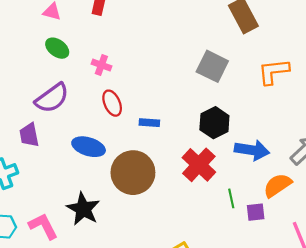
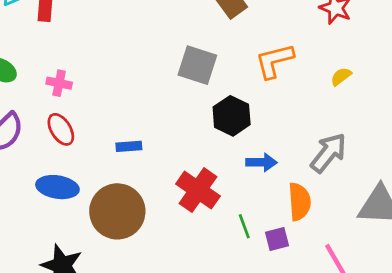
red ellipse: (112, 103) -> (61, 129), moved
black hexagon: (214, 123) -> (232, 116), moved
blue arrow: (252, 150) -> (261, 162), size x0.7
orange semicircle: (277, 185) -> (299, 202), turned 128

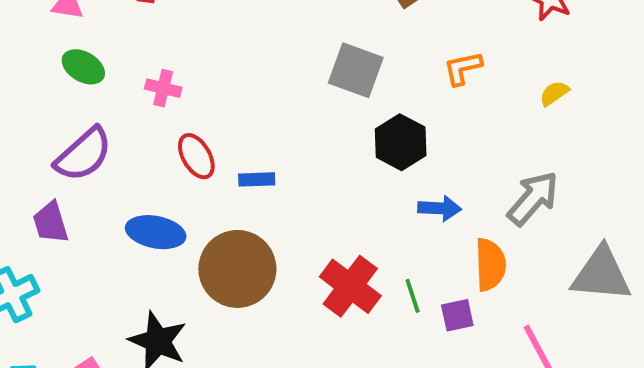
orange L-shape: (274, 61) -> (463, 68), size x0.7
red ellipse: (61, 129) -> (196, 156), moved
red cross: (198, 190) -> (350, 286), moved

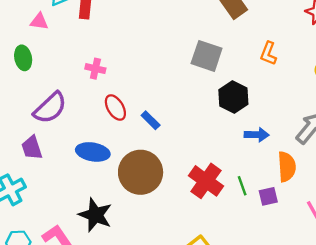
green ellipse: (83, 67) -> (23, 58), moved, turned 50
orange L-shape: (463, 68) -> (268, 53), turned -55
blue rectangle: (257, 179) -> (151, 120), turned 48

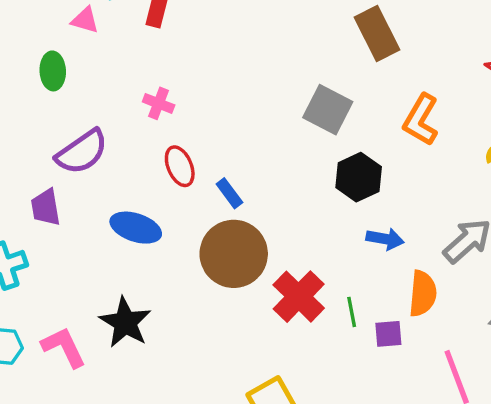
orange L-shape: (268, 53) -> (421, 120), size x1.4
brown circle: (141, 172) -> (234, 254), moved

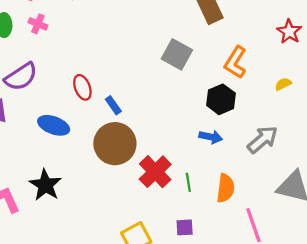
pink cross: (159, 103) -> (38, 24), moved
black hexagon: (359, 177) -> (221, 99), moved
orange semicircle: (423, 294) -> (226, 188), moved
purple square: (388, 334) -> (185, 227), moved

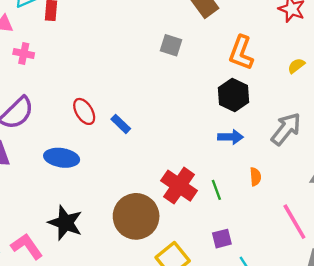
gray square: (177, 54) -> (171, 45), moved, size x0.7
brown circle: (115, 144) -> (136, 216), moved
orange semicircle: (226, 188) -> (255, 177), moved, size x0.6

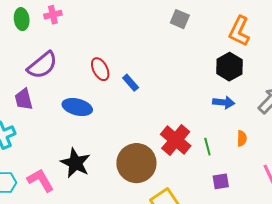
pink cross: (24, 53) -> (53, 15), turned -30
purple square: (222, 239) -> (221, 181), moved

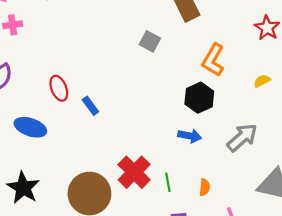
orange semicircle: (242, 138) -> (205, 187), moved

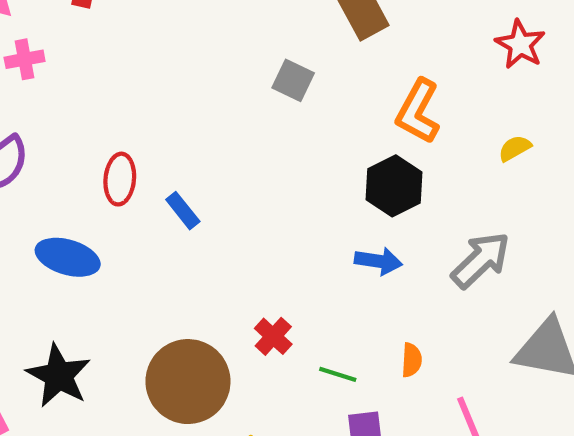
red ellipse: (59, 88) -> (120, 179), turned 30
red cross: (134, 172) -> (273, 336), size x0.6
green line: (168, 182) -> (338, 374), moved, turned -60

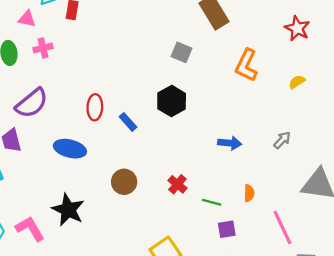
black hexagon: (394, 186) -> (172, 101), moved
gray arrow: (481, 260) -> (282, 140), size x0.6
brown circle: (188, 382) -> (124, 182), moved, size x0.6

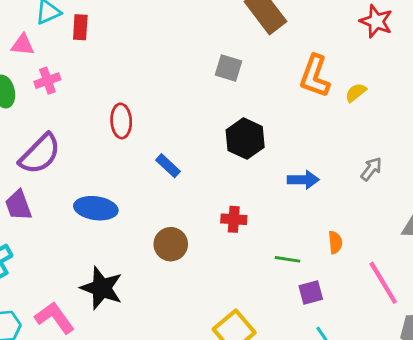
yellow semicircle: (297, 82) -> (356, 93), moved
black hexagon: (172, 101) -> (245, 139), moved
red ellipse: (95, 107) -> (121, 121), moved
red cross: (177, 184) -> (234, 219), moved, turned -30

